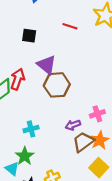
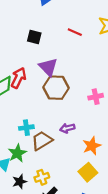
pink cross: (97, 114) -> (96, 97), moved
brown trapezoid: (83, 142) -> (42, 141), moved

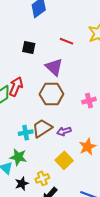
purple triangle: (48, 67) -> (54, 67), moved
brown trapezoid: (42, 141) -> (42, 128), moved
green star: (17, 153) -> (18, 157), turned -30
yellow square: (88, 172) -> (64, 160), moved

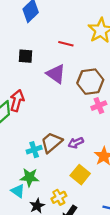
brown hexagon: (51, 94) -> (90, 82), moved

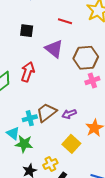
red arrow: (17, 101) -> (28, 72), moved
cyan triangle: (18, 191) -> (13, 133), moved

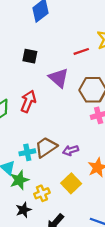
red line: (65, 21) -> (81, 51), moved, turned -40
green star: (24, 144) -> (19, 180), turned -30
yellow cross: (50, 164) -> (42, 193), moved

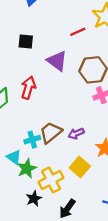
yellow cross: (42, 193) -> (51, 180), size x1.5

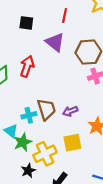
red line: (78, 32) -> (65, 15), moved, turned -56
brown trapezoid: (51, 133) -> (46, 109), turned 110
yellow square: (80, 167) -> (72, 143), turned 36

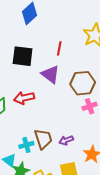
black square: (26, 23) -> (23, 56), size x1.5
red arrow: (27, 66) -> (24, 98), turned -120

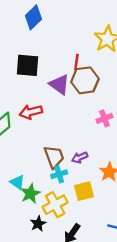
red line: (59, 48) -> (76, 62), moved
brown hexagon: (83, 83) -> (85, 80), moved
cyan cross: (26, 145) -> (59, 174), moved

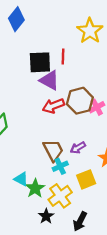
black square: (27, 65) -> (40, 62), moved
brown hexagon: (85, 80) -> (80, 101), moved
red arrow: (31, 112) -> (53, 106), moved

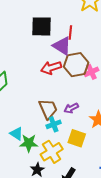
red line: (63, 57) -> (70, 32), moved
purple triangle: (49, 80) -> (62, 46), moved
yellow square: (86, 179) -> (77, 138), turned 36
green star: (35, 188) -> (29, 143), turned 30

